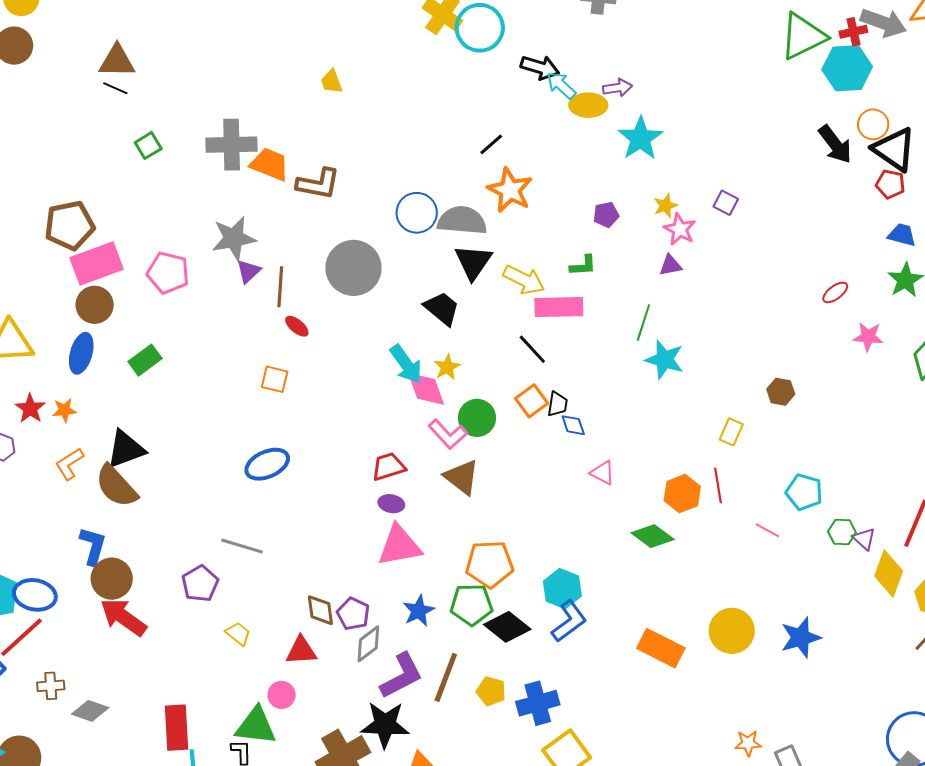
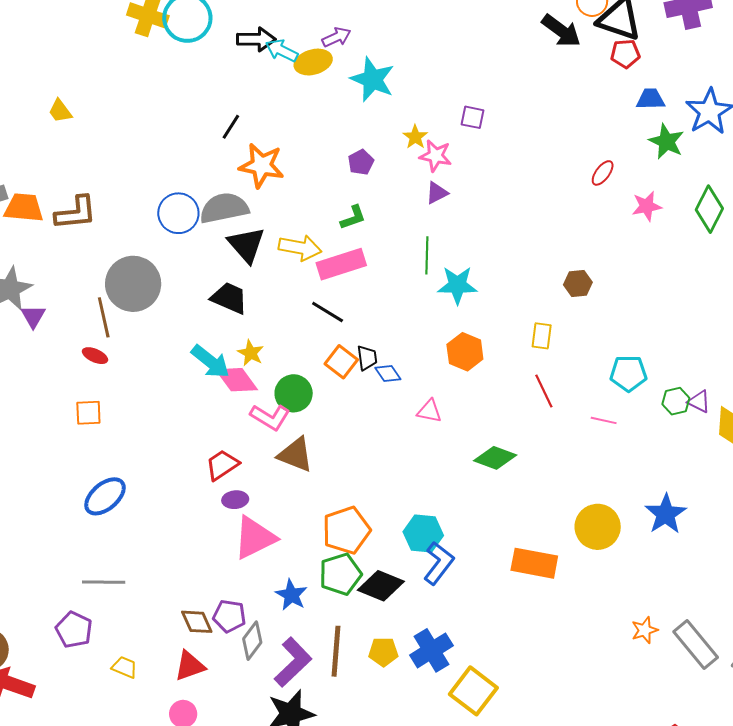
brown line: (280, 287) -> (104, 317), moved
orange hexagon: (682, 494) -> (465, 352), moved

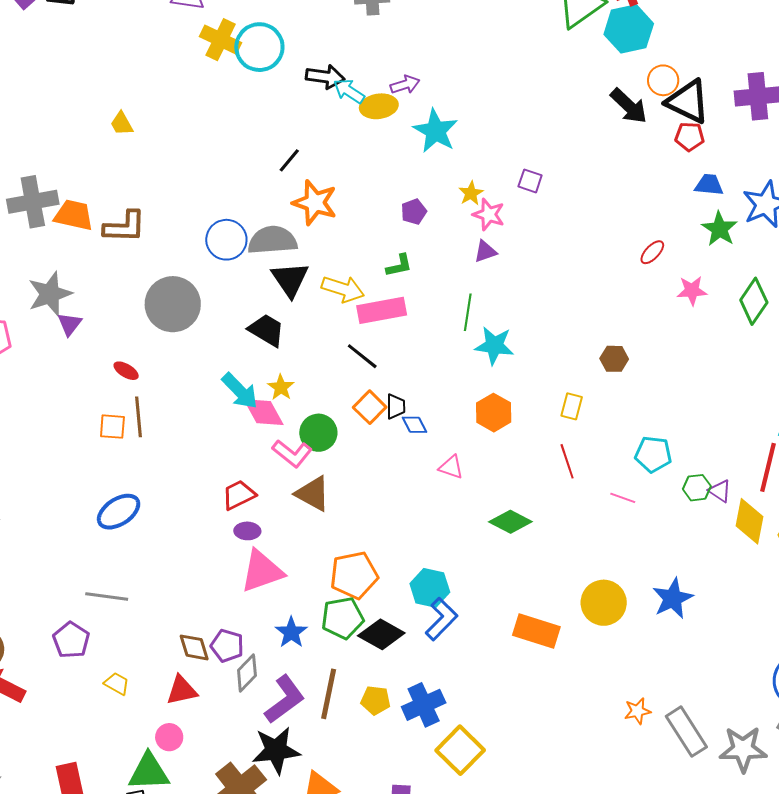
brown line: (104, 317) -> (139, 417), moved

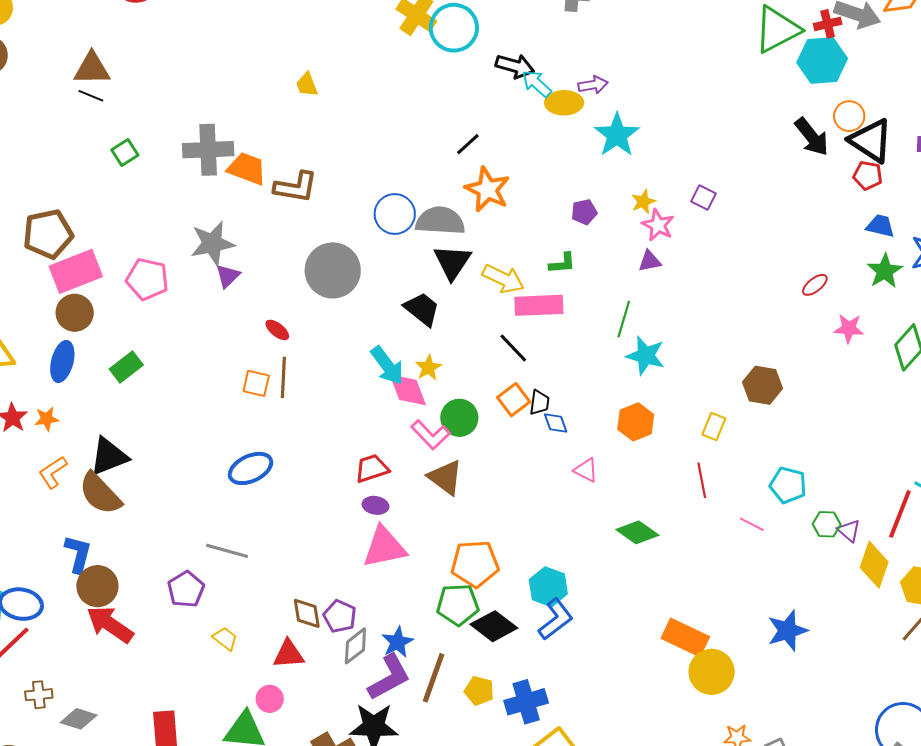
brown hexagon: (614, 359) -> (762, 385), size x1.4
yellow circle: (604, 603) -> (712, 672), moved
orange rectangle: (536, 631) -> (685, 638), moved
blue star: (291, 632) -> (397, 642), moved

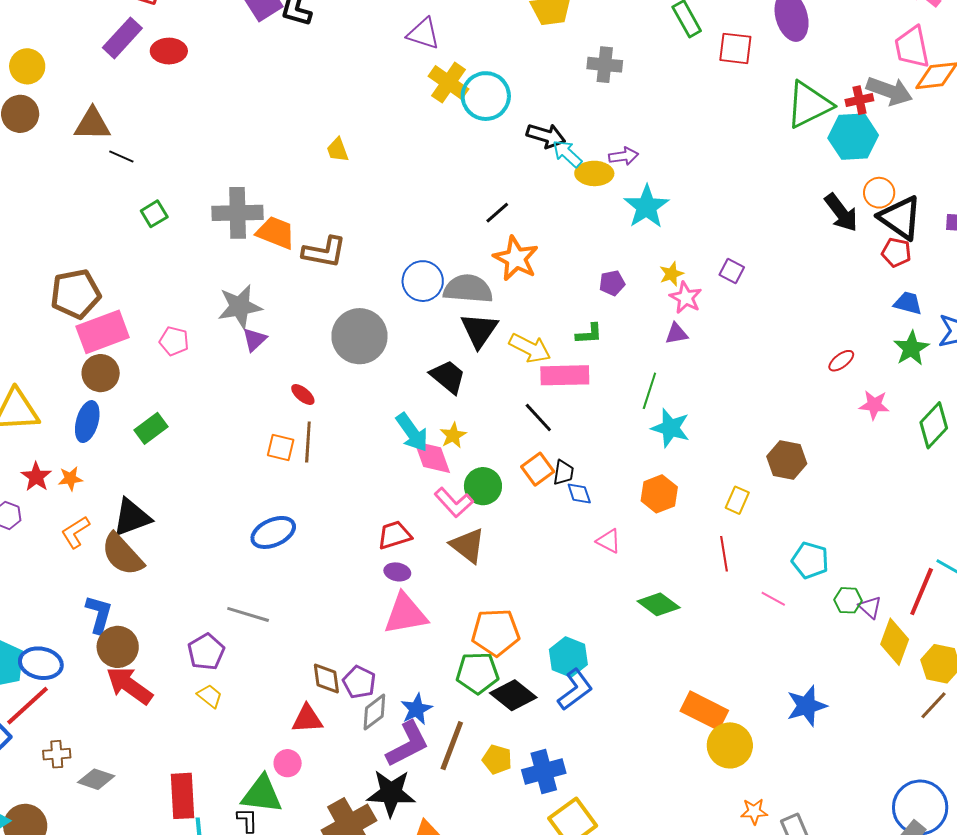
brown triangle: (92, 69) -> (92, 124), moved
pink pentagon: (147, 279) -> (174, 341), size x0.7
yellow trapezoid: (225, 639) -> (210, 696), moved

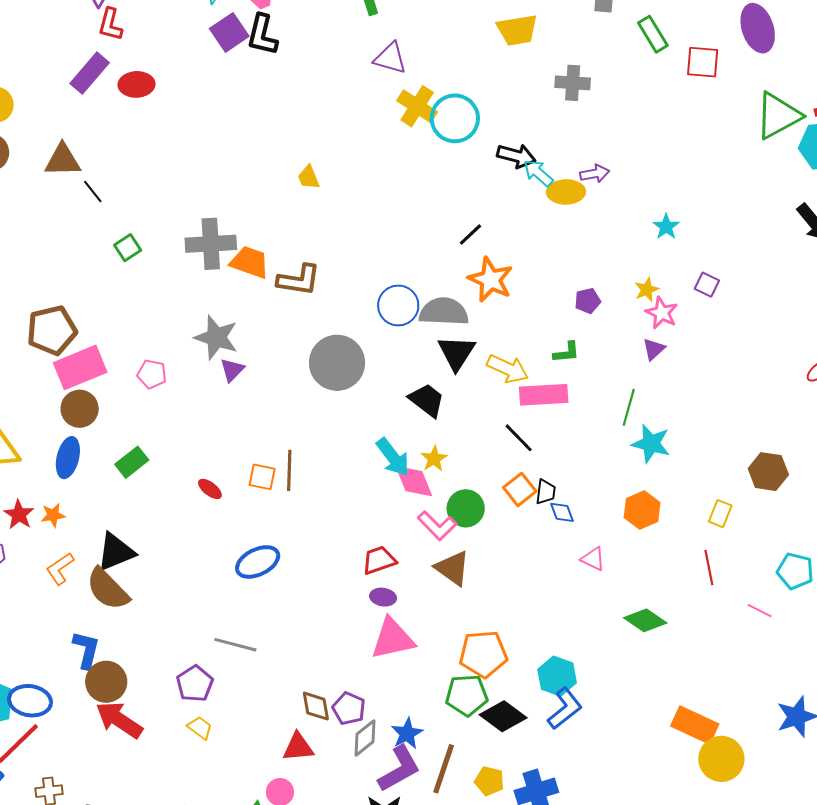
black line: (121, 157) -> (93, 192), turned 30
cyan star: (646, 207) -> (666, 227), moved, size x0.6
gray star: (240, 307) -> (216, 337), turned 30
purple triangle: (676, 334) -> (654, 349), turned -30
red ellipse: (303, 394) -> (210, 489), moved

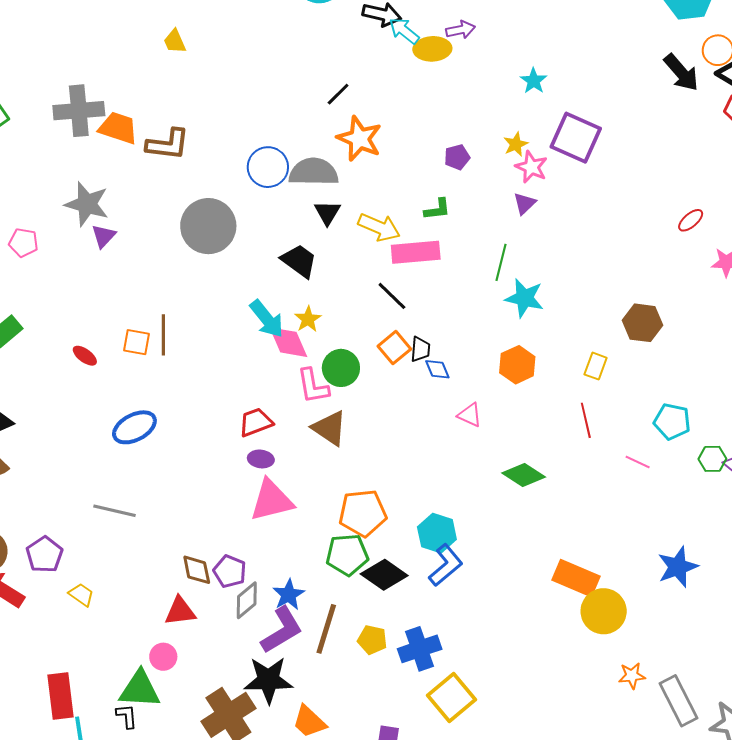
purple square: (707, 285) -> (576, 138), size x2.0
black triangle: (456, 353) -> (327, 213), size x0.7
pink L-shape: (437, 526) -> (313, 386), turned 36
purple pentagon: (195, 684) -> (44, 555), moved

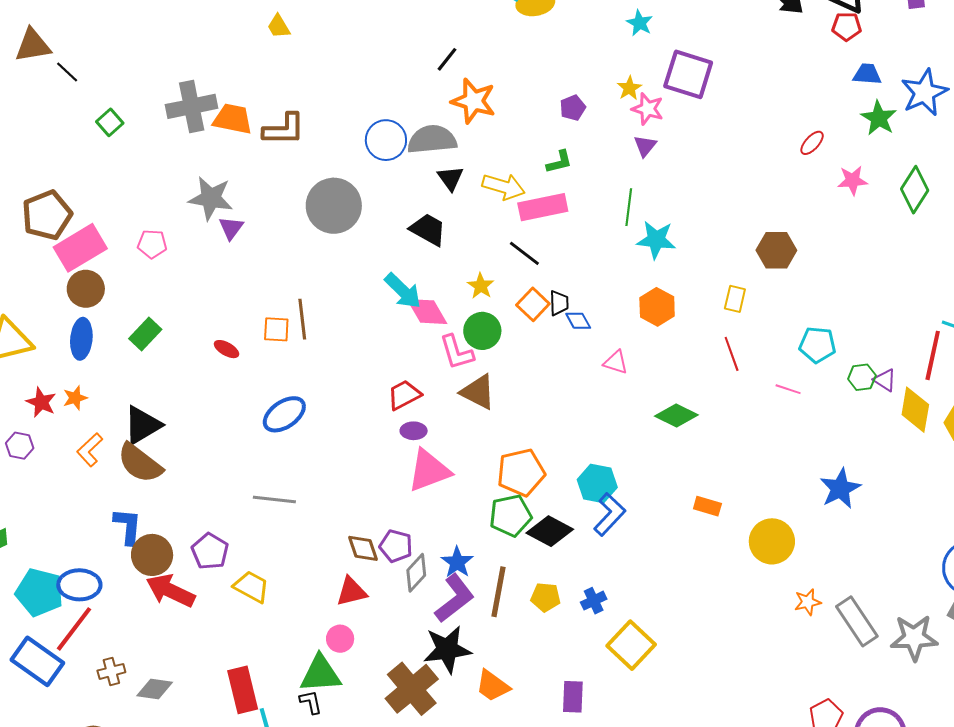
yellow star: (308, 319) -> (481, 286), moved
orange rectangle: (576, 578) -> (707, 506), moved, size x0.6
yellow trapezoid: (81, 595) -> (251, 587), size x1.4
blue cross: (420, 649) -> (594, 601), size x0.6

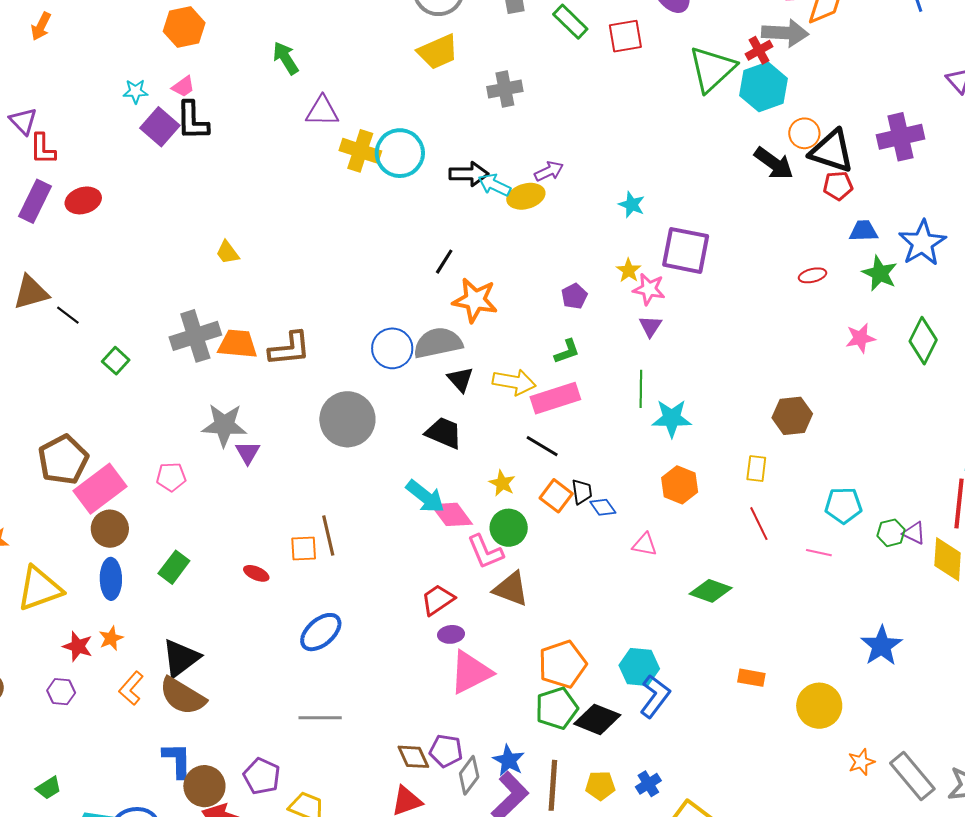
yellow trapezoid: (279, 26) -> (228, 252), moved
red ellipse: (812, 143) -> (812, 275), moved, turned 40

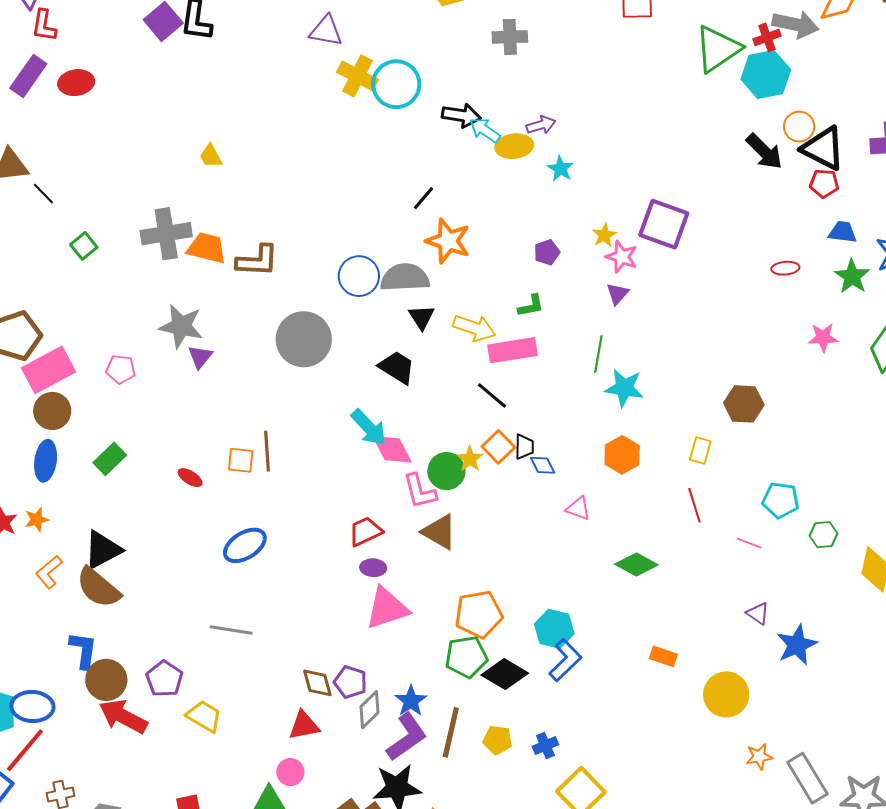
cyan star: (632, 205) -> (561, 169), moved
yellow star: (502, 483) -> (470, 459), moved
purple triangle: (914, 533) -> (758, 613), moved

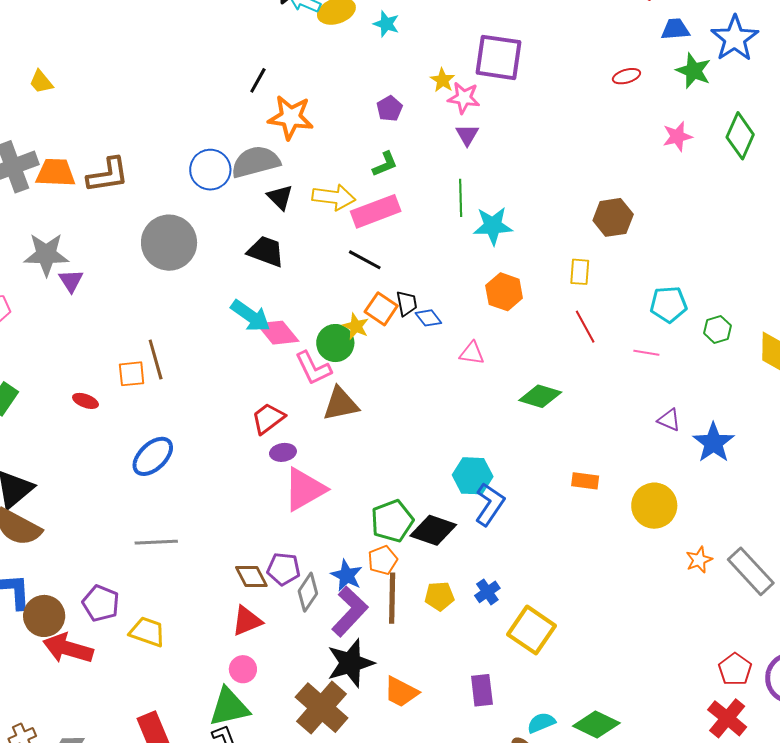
brown triangle: (439, 532) -> (341, 404), turned -30
orange pentagon: (479, 614) -> (383, 560), moved, size x0.6

